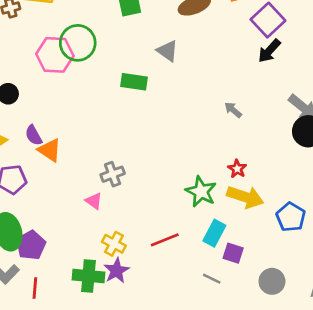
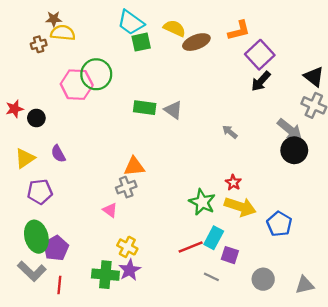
gray triangle: (167, 51) -> (173, 110), moved
orange triangle: (50, 150) -> (134, 166), moved, turned -40
red line: (165, 240) -> (191, 247), moved

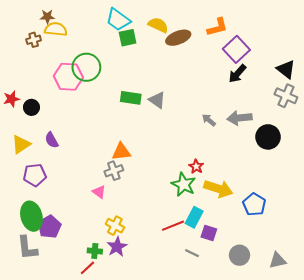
gray arrow: (290, 130) -> (239, 118), moved, turned 135
red star: (233, 182) -> (196, 167), moved
gray L-shape: (32, 271) -> (27, 248), turned 40
green cross: (105, 275) -> (95, 251), size x0.6
red line: (59, 285) -> (87, 268), moved, turned 42

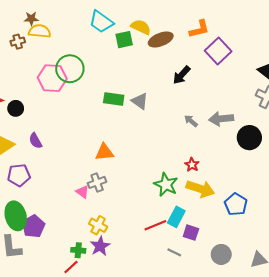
green square: (128, 38) -> (124, 40), moved
black arrow: (237, 74) -> (182, 75), moved
red star: (196, 167) -> (192, 165), moved
gray cross: (114, 171) -> (97, 182), moved

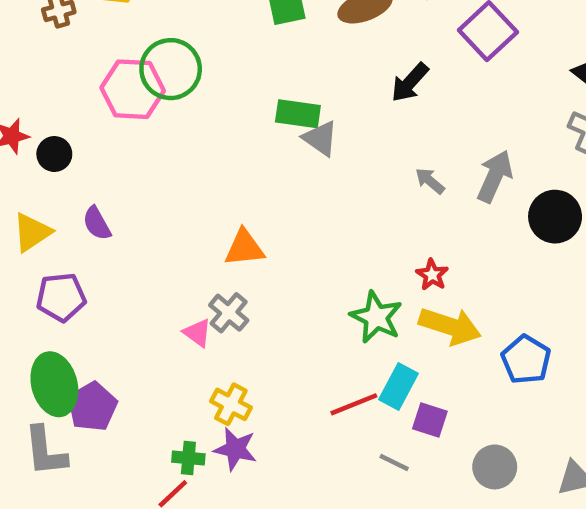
green rectangle: (114, 99) -> (298, 114), moved
gray arrow: (221, 119) -> (495, 176), turned 120
gray cross: (97, 182) -> (229, 313), turned -30
purple star: (100, 246) -> (235, 449), turned -30

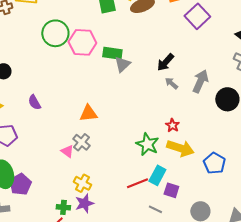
black arrow: (410, 82) -> (165, 62), moved
pink hexagon: (133, 89) -> (82, 42), moved
gray triangle: (320, 138) -> (122, 64), turned 42
purple semicircle: (97, 223) -> (34, 102), moved
purple star: (235, 449) -> (84, 203), turned -30

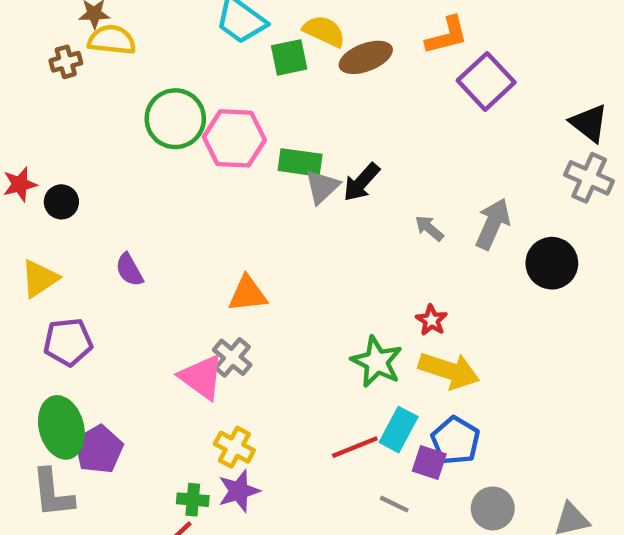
black arrow: (165, 62) -> (361, 182), moved
pink triangle: (67, 151) -> (202, 377), size x1.6
blue pentagon: (214, 163) -> (456, 441), moved

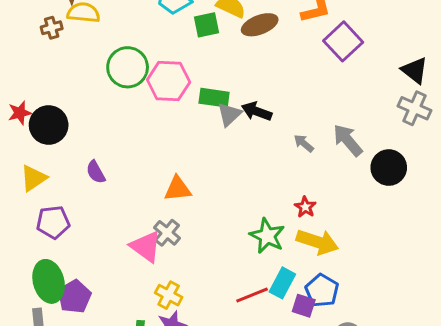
black arrow: (361, 182) -> (257, 111), turned 68
black circle: (61, 202) -> (49, 125), size x1.6
gray arrow: (493, 224) -> (348, 140), turned -64

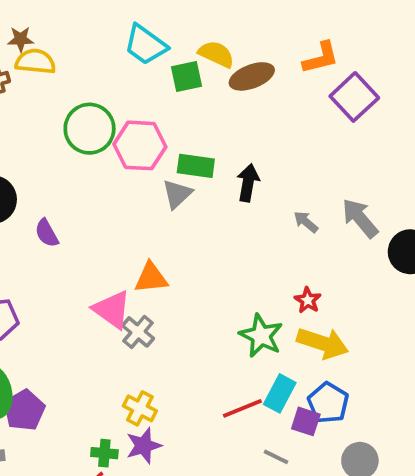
black arrow: (257, 111) -> (248, 183), turned 80
gray triangle: (229, 114) -> (177, 194), moved
purple semicircle: (96, 172) -> (47, 233), moved
pink triangle: (146, 246) -> (112, 310), moved

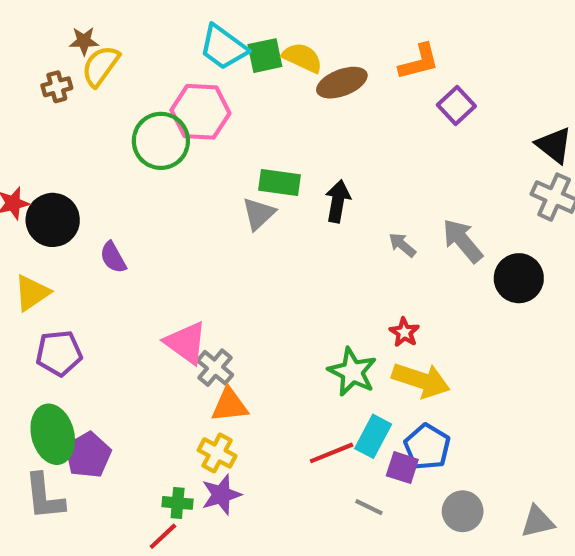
yellow semicircle: (35, 62) -> (101, 66), turned -60
green square: (186, 76) -> (265, 56), moved
purple square: (354, 97) -> (456, 106), size x0.7
pink hexagon: (140, 145) -> (200, 112), moved
orange triangle: (151, 278) -> (230, 405), moved

